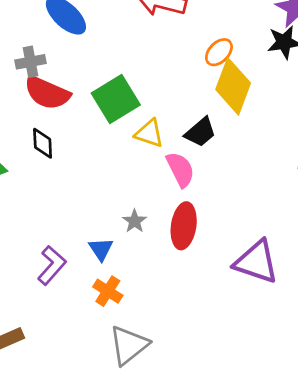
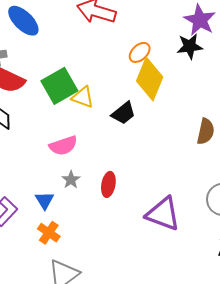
yellow triangle: (149, 133) -> (83, 97), moved
pink semicircle: (180, 169) -> (63, 146), moved, turned 96
red ellipse: (184, 226) -> (108, 184), size x0.7

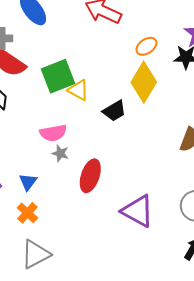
orange ellipse: (140, 52) -> (146, 46), moved
gray star: (71, 180) -> (60, 153), moved, turned -30
red ellipse: (108, 184) -> (90, 176), size x1.4

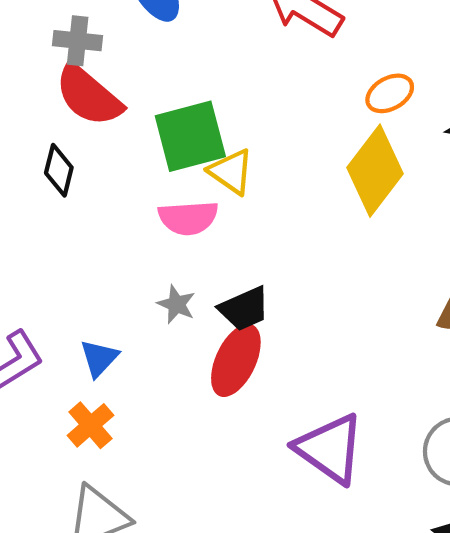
black trapezoid: (114, 111) -> (244, 309), moved
pink semicircle: (53, 133) -> (188, 218), moved

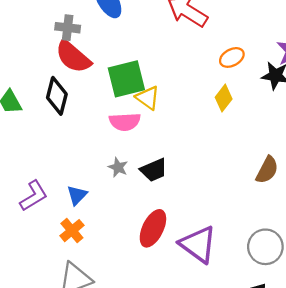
black diamond: (59, 170) -> (57, 96), size x1.4
yellow diamond: (375, 171) -> (224, 98), size x0.6
red ellipse: (236, 360) -> (153, 228), moved

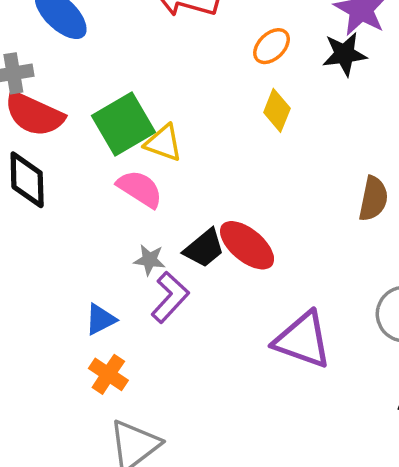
pink semicircle: (125, 122) -> (140, 189), turned -128
blue triangle: (77, 195) -> (100, 319), turned 35
purple L-shape: (34, 196) -> (170, 297), moved
red ellipse: (153, 228) -> (247, 245), moved, turned -60

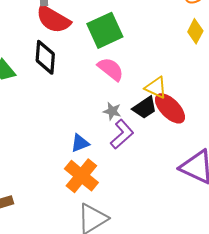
yellow triangle: (163, 143) -> (156, 88), moved
orange cross: (108, 374) -> (81, 176), size x1.5

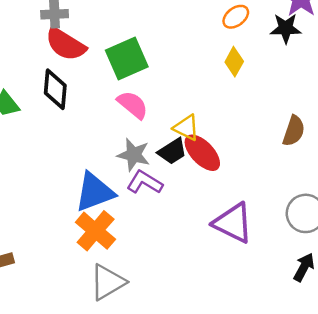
gray star: (112, 111) -> (134, 155), size x1.5
purple L-shape: (122, 134) -> (145, 182), turned -108
blue triangle: (80, 143) -> (95, 192), size x1.8

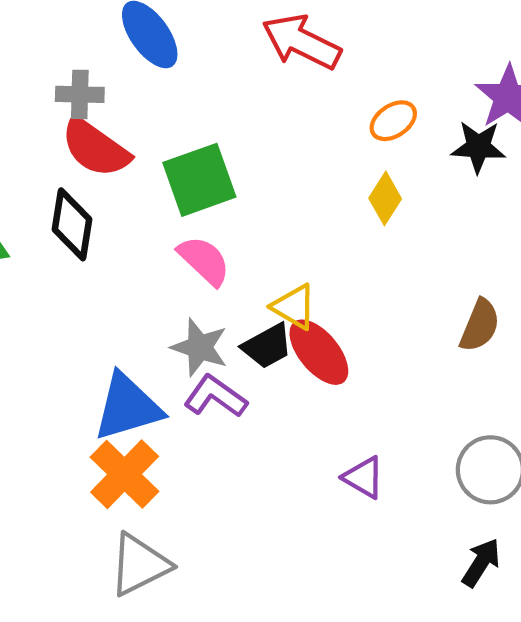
purple triangle: (233, 223) -> (364, 477), size x0.6

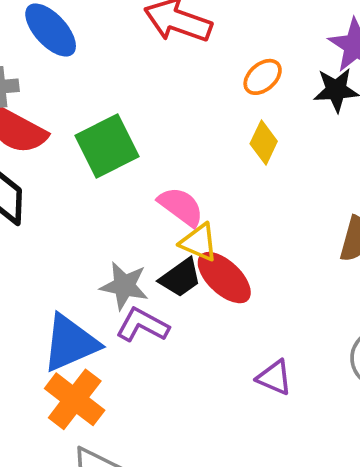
pink semicircle: (204, 261) -> (181, 207), moved

